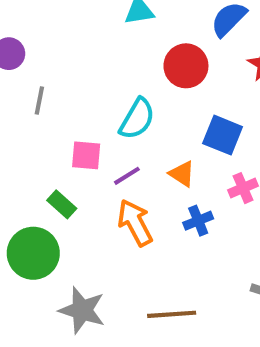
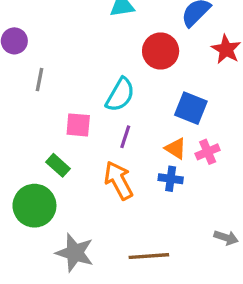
orange triangle: (182, 174) -> (176, 148), moved
purple line: (127, 176) -> (125, 137), moved, turned -40
blue cross: (198, 221) -> (171, 179), turned 30

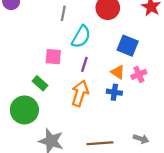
gray line: (40, 80) -> (63, 13), moved
orange arrow: (119, 180) -> (80, 93), turned 45
gray arrow: (226, 238) -> (141, 139), moved

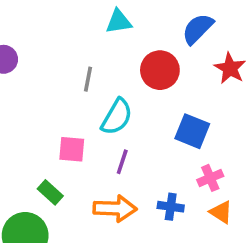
orange triangle: (118, 72) -> (221, 212), moved
orange arrow: (80, 93) -> (115, 208), turned 75

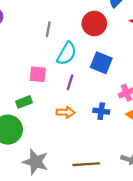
blue square: (192, 131) -> (101, 63), moved
green rectangle: (50, 192) -> (24, 102), turned -63
orange arrow: (115, 208) -> (65, 112), size x0.7

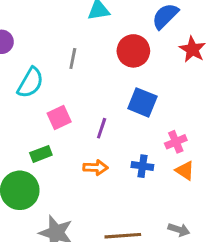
cyan semicircle: (67, 53) -> (30, 83), moved
pink square: (38, 74) -> (59, 118), turned -30

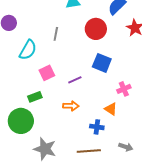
purple line: (102, 128) -> (75, 80), turned 48
blue cross: (142, 166) -> (97, 127), moved
orange triangle: (185, 171) -> (111, 109), moved

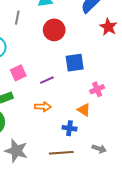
red circle: (96, 29) -> (54, 30), moved
gray line: (56, 34) -> (17, 18), moved
blue square: (102, 63) -> (75, 63), turned -30

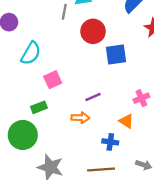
gray line: (17, 18) -> (64, 12), moved
blue square: (75, 63) -> (116, 54), moved
purple line: (47, 80) -> (93, 97), moved

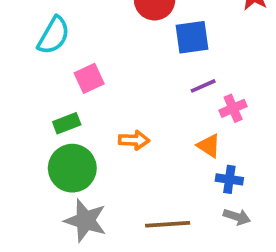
purple line: (93, 97) -> (203, 86), moved
green circle: (23, 135) -> (72, 168), moved
blue cross: (110, 142) -> (229, 179), moved

